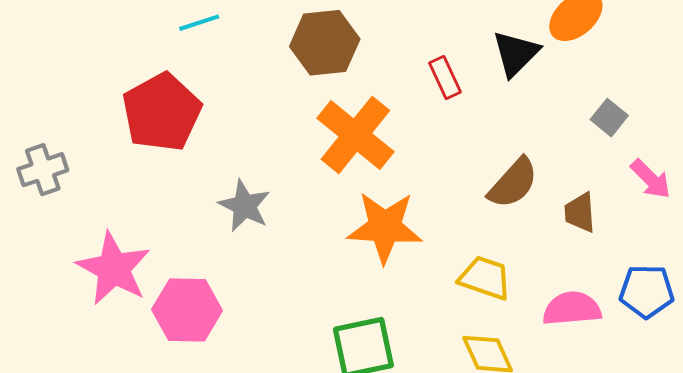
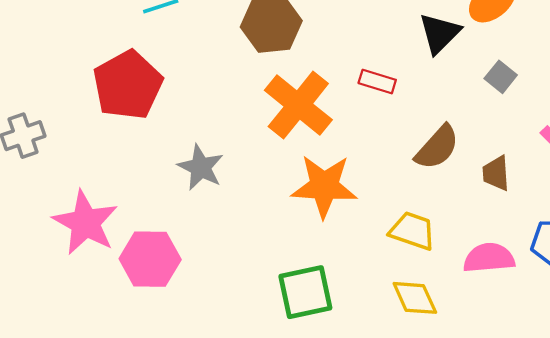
red rectangle: (445, 77) -> (377, 82), moved, turned -48
gray square: (609, 118) -> (501, 77), moved

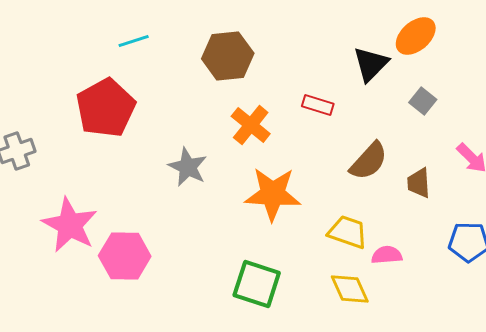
orange cross: (298, 105) -> (251, 125), size x0.7
gray star: (201, 167) -> (188, 167), moved
pink semicircle: (489, 258) -> (387, 255), moved, size x0.7
green square: (305, 292) -> (257, 284), turned 30

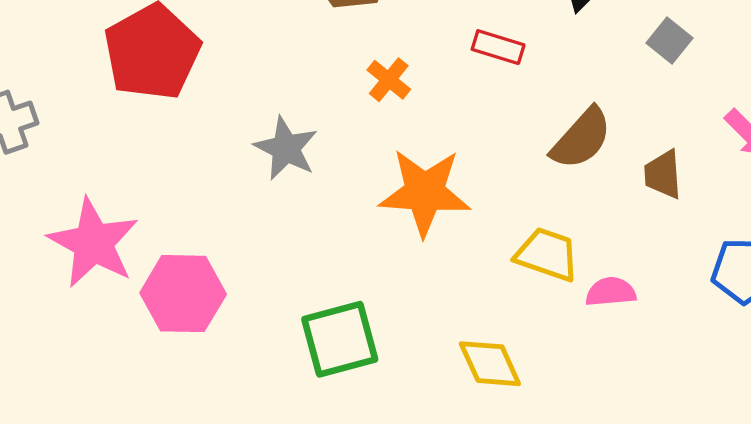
orange cross: (251, 125) -> (389, 80), size x0.7
green square: (257, 284) -> (340, 339), moved, turned -33
yellow diamond: (350, 289) -> (490, 364), moved

